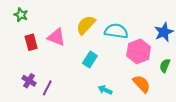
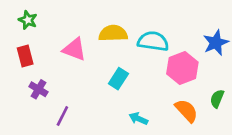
yellow semicircle: (86, 25) -> (113, 33), turned 45
red rectangle: (31, 42) -> (25, 56), moved
green semicircle: (165, 66) -> (217, 99), moved
purple cross: (29, 81) -> (38, 89), moved

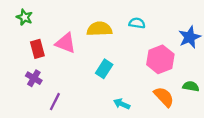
cyan semicircle: (153, 41) -> (137, 23), moved, size x0.6
red rectangle: (25, 56) -> (37, 49), moved
green semicircle: (217, 99) -> (191, 86), turned 77

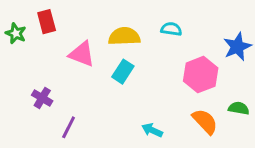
green star: (24, 17) -> (16, 33), moved
red rectangle: (37, 49) -> (47, 22), moved
cyan rectangle: (104, 69) -> (123, 72), moved

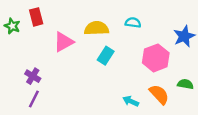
pink triangle: (82, 54) -> (63, 42), turned -50
cyan rectangle: (123, 72) -> (106, 56), moved
purple line: (69, 127) -> (34, 99), moved
cyan arrow: (152, 130) -> (131, 101), moved

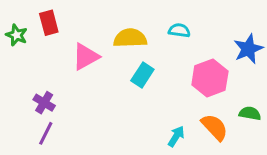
cyan arrow: (131, 101) -> (176, 136), turned 98

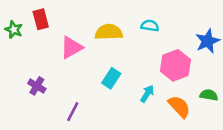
cyan rectangle: (142, 75) -> (111, 78), moved
purple line: (46, 133) -> (73, 112), moved
cyan arrow: (176, 136) -> (147, 94), moved

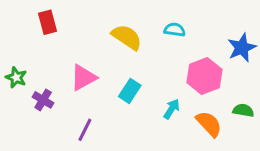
green star: (14, 30) -> (16, 78), moved
yellow semicircle: (109, 32) -> (127, 37), turned 36
pink triangle: (71, 47) -> (83, 78), moved

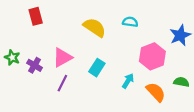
purple cross: (43, 100) -> (34, 65), moved
purple line: (85, 130) -> (62, 83), moved

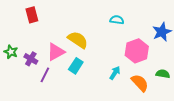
yellow semicircle: (95, 27) -> (78, 40), moved
cyan rectangle: (97, 68) -> (76, 66), moved
purple line: (62, 83) -> (45, 75), moved

